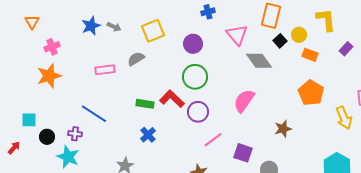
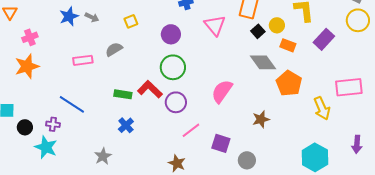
yellow square: (153, 31) -> (131, 21), size x0.6
purple rectangle: (346, 49) -> (324, 39), size x1.5
gray diamond: (259, 61) -> (263, 62), moved

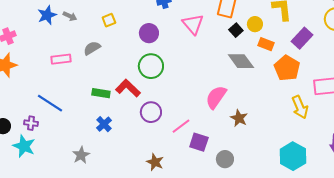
orange pentagon: (289, 83) -> (287, 68), moved
pink semicircle: (222, 91) -> (216, 97), moved
purple circle: (176, 102) -> (151, 112), moved
brown star: (261, 119) -> (239, 118), turned -30
pink line: (191, 130) -> (181, 126), moved

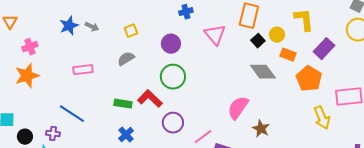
gray semicircle: (92, 48) -> (126, 59), moved

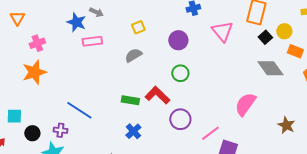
blue star: (69, 26) -> (76, 22), turned -30
gray arrow: (92, 27) -> (96, 12), moved
pink rectangle: (83, 70) -> (92, 41), moved
green circle: (173, 77) -> (180, 73), size x0.7
brown star: (261, 129) -> (286, 125), moved

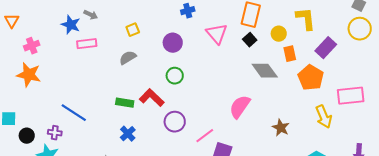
black square: (265, 37) -> (250, 40), moved
orange rectangle: (295, 51) -> (290, 54), turned 56
orange star: (34, 72) -> (29, 75), turned 30

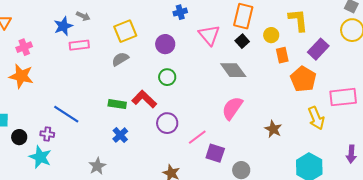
blue star: (71, 25) -> (63, 26), turned 30
yellow square: (133, 30) -> (125, 31), size x1.6
gray diamond: (265, 71) -> (233, 70), moved

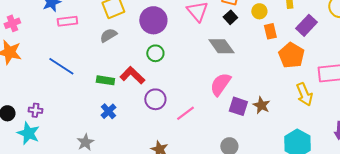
purple circle: (165, 44) -> (153, 20), size x1.4
blue line: (66, 114) -> (61, 66), moved
purple square: (215, 153) -> (238, 106), moved

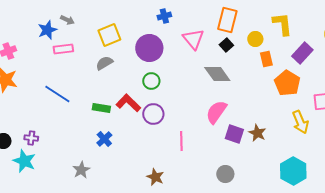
purple circle: (155, 99) -> (153, 114), moved
pink line: (185, 113) -> (181, 141), turned -54

